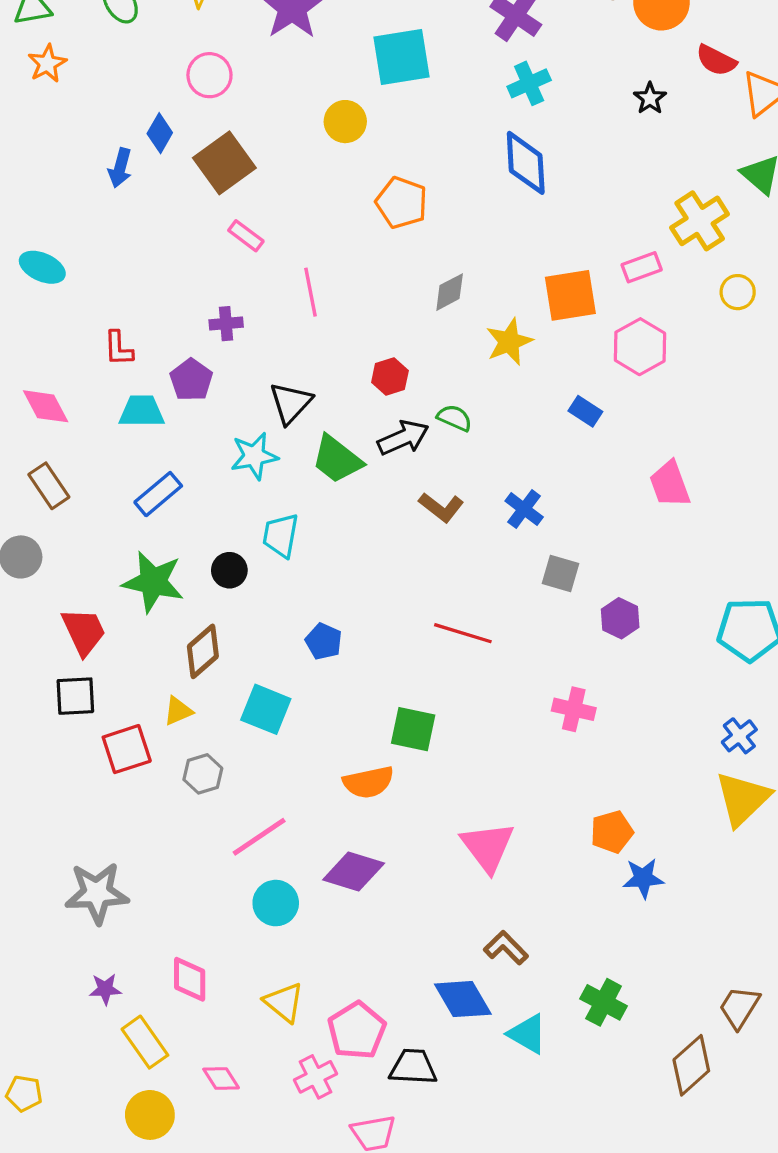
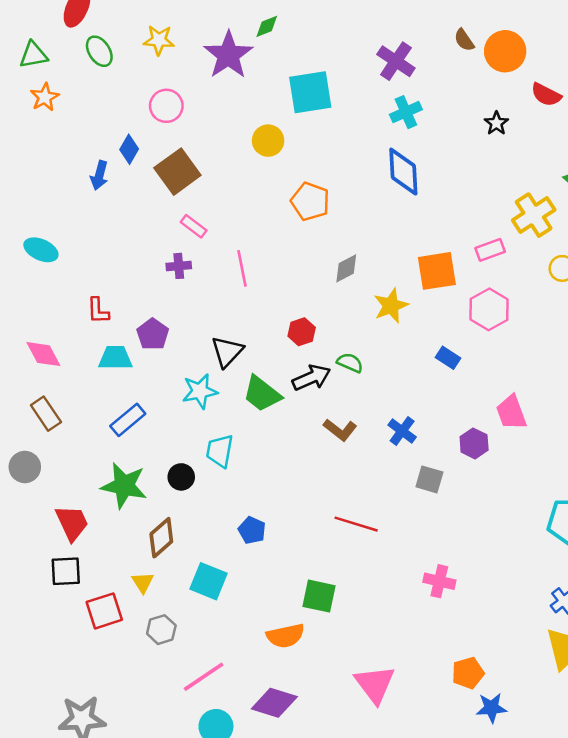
purple cross: (226, 324) -> (179, 266), moved
purple hexagon: (620, 618) -> (474, 443), moved
yellow triangle: (178, 711) -> (143, 582), turned -40

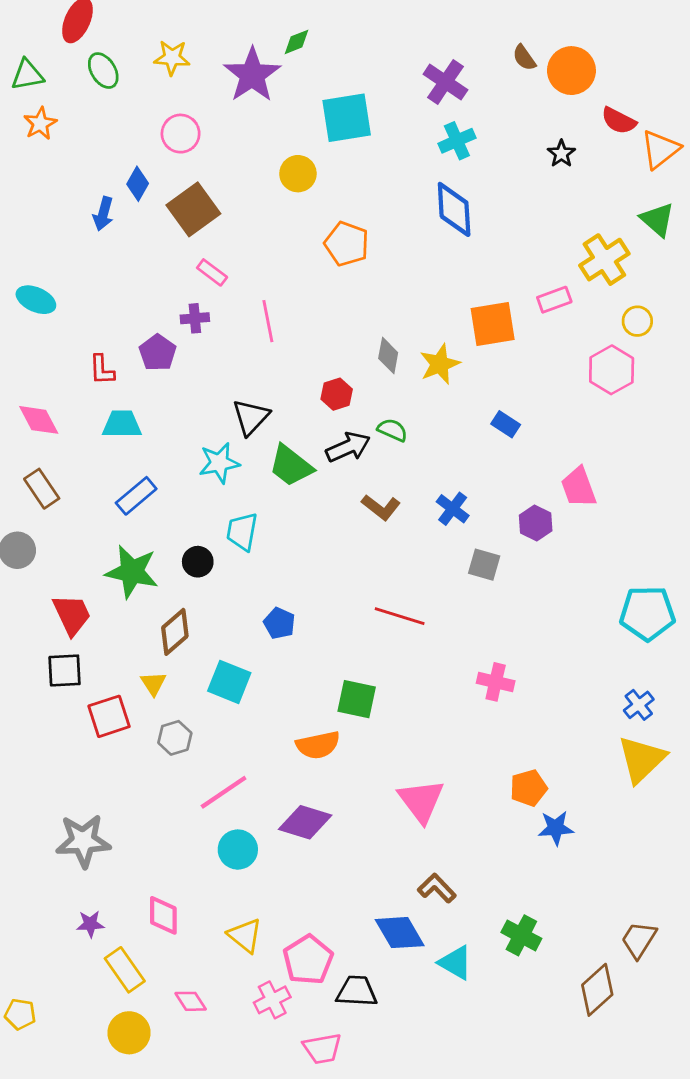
gray diamond: (346, 268) -> (388, 356), moved, turned -52
pink hexagon: (489, 309) -> (612, 370), moved
purple pentagon: (153, 334) -> (158, 353), moved

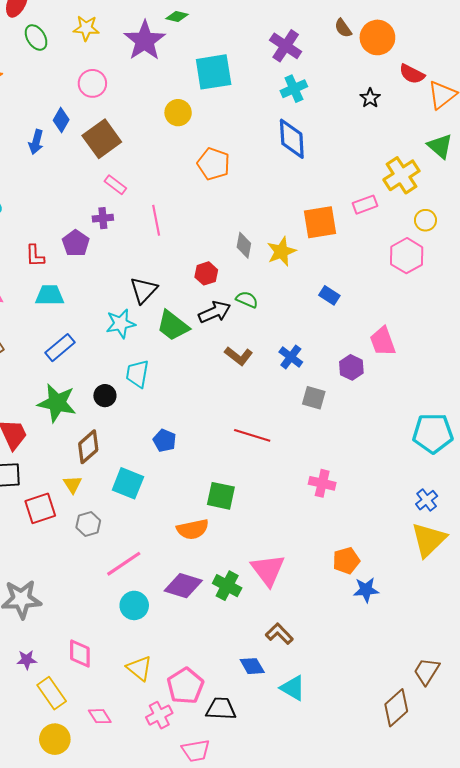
green diamond: (297, 42) -> (177, 17), turned 35
blue diamond: (400, 933) -> (252, 666), size x0.7
green cross: (521, 935) -> (227, 586), moved

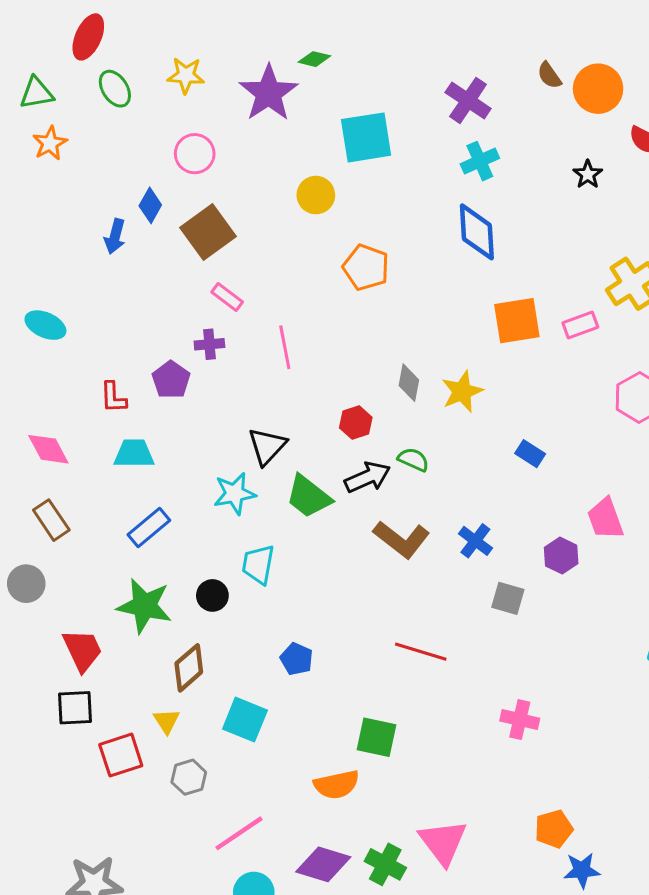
orange square: (320, 222) -> (517, 321), moved
brown L-shape: (239, 356) -> (402, 539), size x1.4

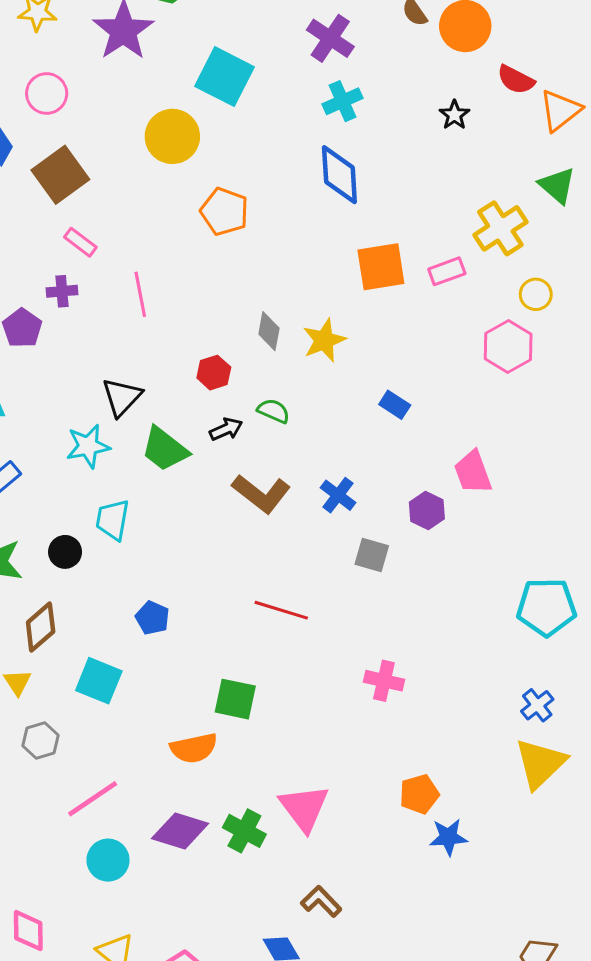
cyan square: (366, 137) -> (224, 77), turned 36
yellow circle: (316, 195) -> (172, 136), size x1.4
black arrow: (368, 477) -> (226, 429), size x0.7

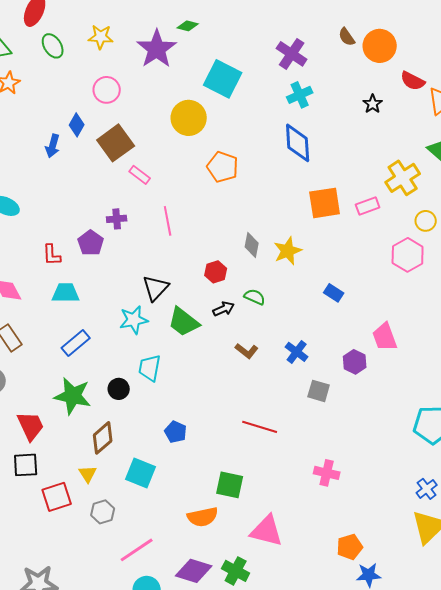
pink rectangle: (80, 242) -> (140, 175), moved
brown L-shape: (261, 494) -> (247, 351), size x0.6
pink triangle: (304, 808) -> (267, 531), moved, turned -39

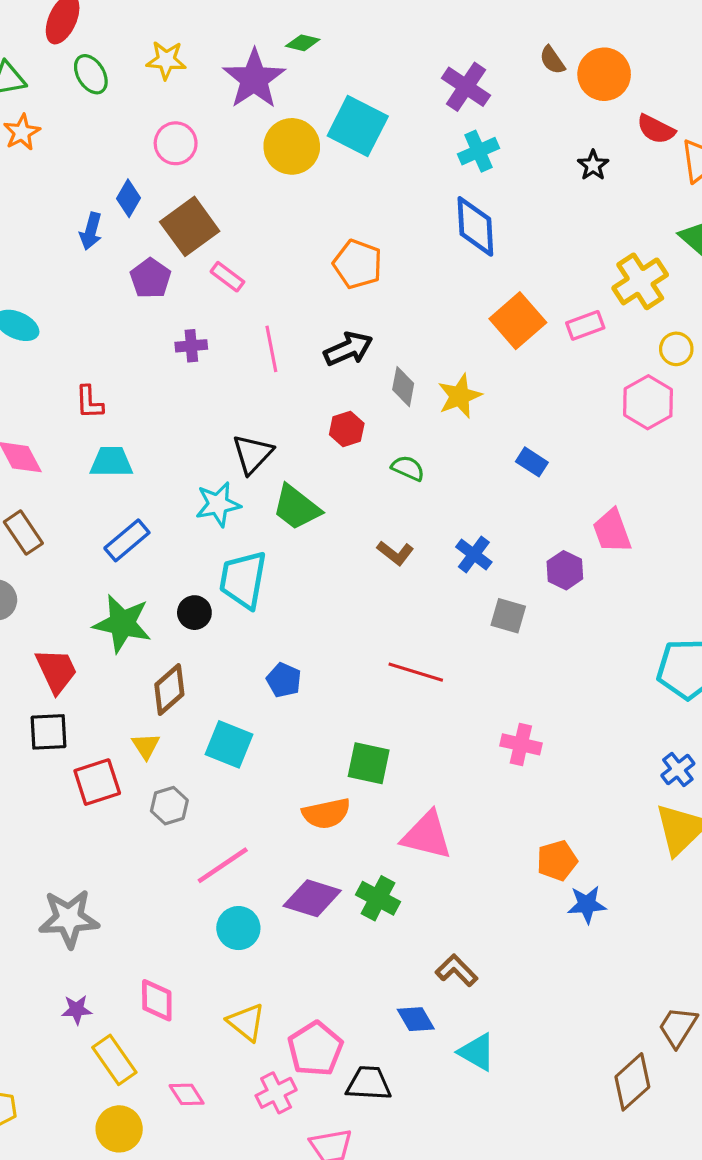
yellow circle: (189, 118) -> (292, 146), moved
orange square: (325, 203) -> (518, 321), turned -32
purple pentagon: (91, 243) -> (150, 278), moved
black arrow: (224, 309) -> (348, 349), moved, size x1.4
cyan trapezoid: (150, 368) -> (243, 580), size x1.4

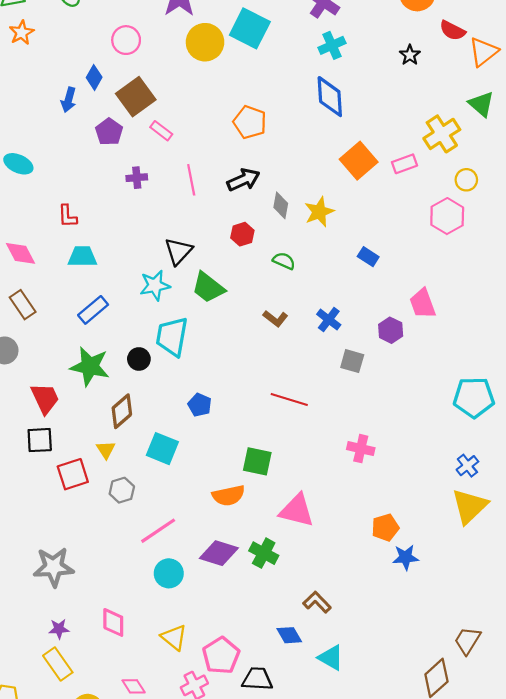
yellow rectangle: (114, 1060) -> (58, 664), moved

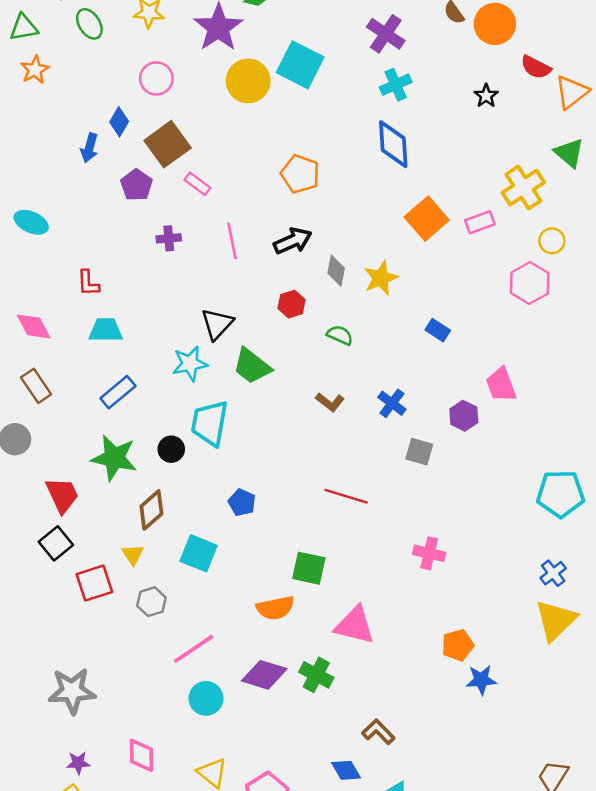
black square: (40, 440) -> (56, 543), turned -36

